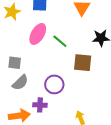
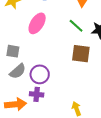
green line: (60, 41) -> (76, 26), moved
purple circle: (54, 84) -> (40, 74), moved

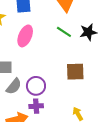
brown square: (81, 54) -> (75, 72), moved

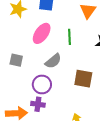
green line: (64, 32) -> (69, 37), moved, turned 42
gray semicircle: (14, 86) -> (53, 61), moved

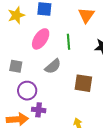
purple circle: (42, 84) -> (27, 91), moved

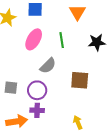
gray square: (16, 66) -> (11, 88), moved
purple circle: (27, 91) -> (37, 90), moved

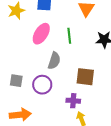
gray semicircle: (48, 66) -> (54, 61), turned -30
purple cross: (37, 110) -> (73, 101), moved

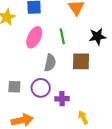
brown square: (85, 77) -> (81, 61), moved
purple cross: (73, 101) -> (62, 99), moved

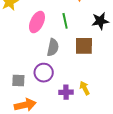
gray square: (14, 87) -> (18, 80), moved
purple cross: (62, 99) -> (66, 92), moved
yellow arrow: (83, 117) -> (85, 88), moved

